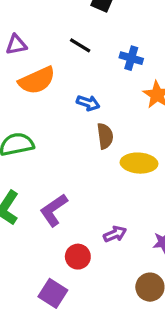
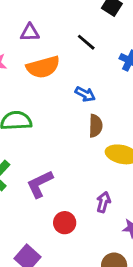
purple arrow: (115, 234) -> (103, 202), moved, turned -60
red circle: (78, 257) -> (65, 223), moved

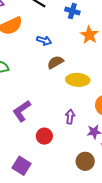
brown semicircle: (96, 126) -> (55, 62), turned -112

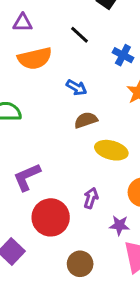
red circle: (44, 136) -> (51, 217), size x1.6
brown circle: (85, 161) -> (80, 264), moved

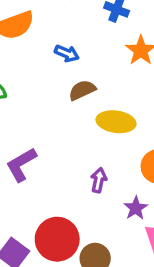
red circle: (51, 217) -> (57, 239), moved
purple star: (119, 225) -> (136, 208), turned -30

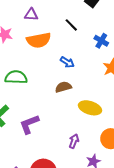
brown semicircle: (82, 90) -> (63, 87), moved

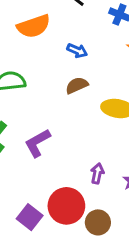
purple arrow: (74, 141) -> (97, 173), moved

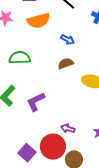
purple arrow: (97, 173) -> (68, 128), moved, turned -88

